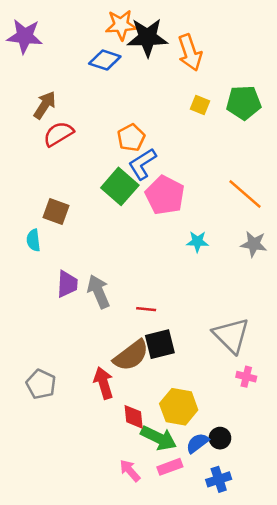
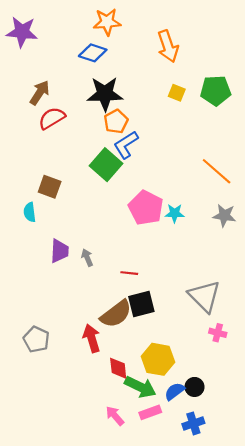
black star: (147, 37) -> (105, 94), moved
pink pentagon: (165, 195) -> (146, 208), moved
gray arrow: (99, 292) -> (87, 258), size x0.6

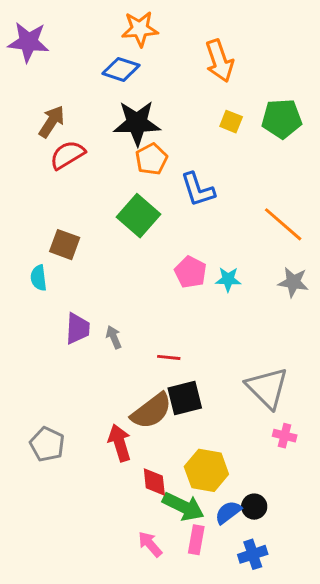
blue L-shape: (126, 145) -> (198, 190), moved, turned -76
pink pentagon: (146, 208) -> (191, 272), size x0.7
pink rectangle: (150, 412) -> (196, 540), turned -60

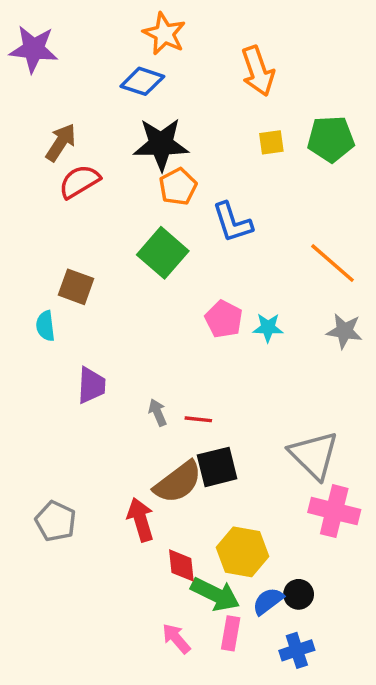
orange star: (140, 29) -> (164, 34), turned 30
yellow square: (231, 122) -> (271, 142), turned -30
gray arrow: (114, 337) -> (158, 413), moved
pink cross: (285, 436) -> (334, 511), size x1.8

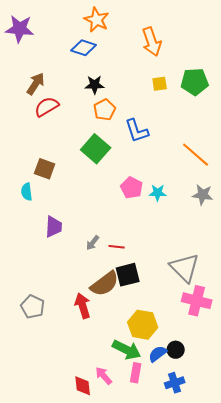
black star: (161, 144) -> (95, 85), size x0.6
gray arrow: (158, 413) -> (93, 243), turned -119
red diamond: (181, 565) -> (83, 386), moved

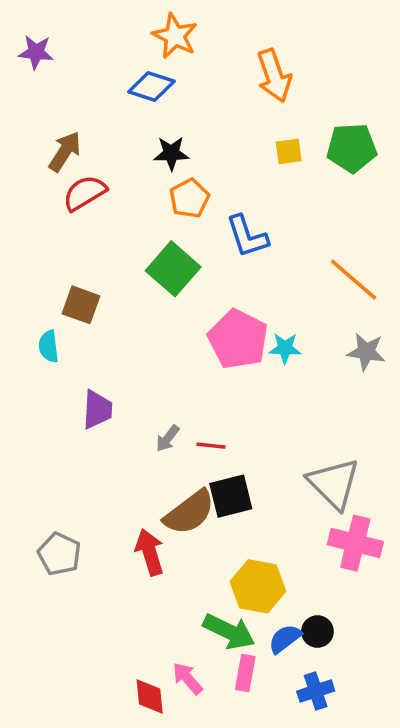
purple star: (20, 29) -> (36, 52), size x0.7
pink pentagon: (132, 188) -> (238, 339), size x1.5

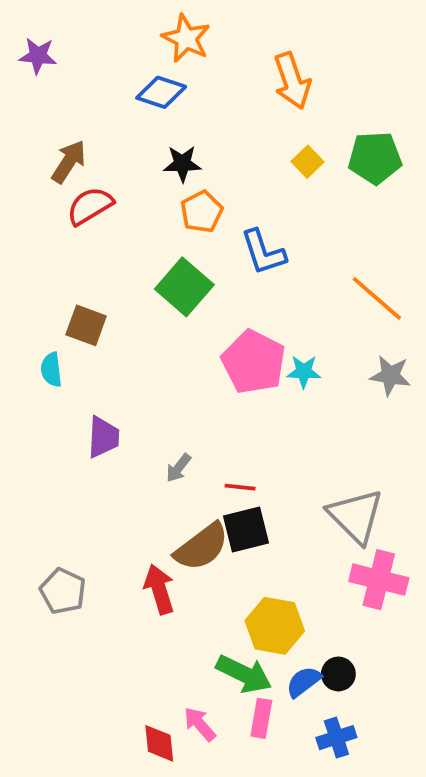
yellow square: (289, 151) -> (308, 162), turned -36
red line: (211, 446) -> (240, 487), moved

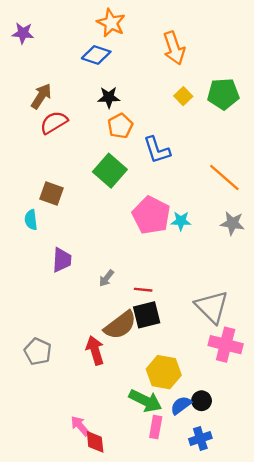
pink arrow: (200, 724) -> (80, 426), moved

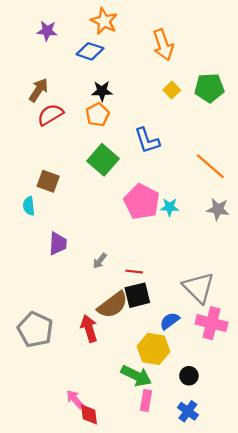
purple star: (23, 33) -> (47, 31), moved
orange pentagon: (120, 126) -> (98, 115), moved
gray pentagon: (38, 351) -> (35, 330), size x1.4
blue semicircle: (181, 405) -> (170, 321), moved
blue cross: (200, 439) -> (188, 411), turned -36

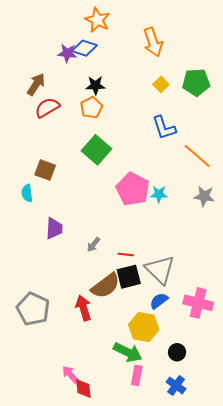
purple star: (47, 31) -> (67, 53), moved
blue L-shape: (147, 140) -> (164, 128), moved
gray triangle: (199, 288) -> (160, 270), moved

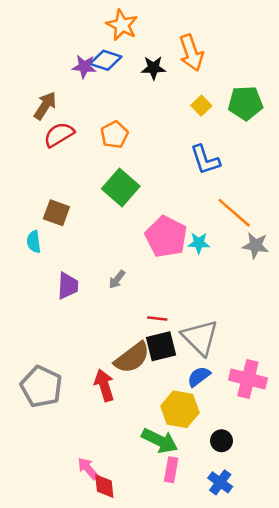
black star: (95, 85) -> (153, 68), moved
orange line: (197, 156) -> (234, 213), moved
gray arrow: (93, 245) -> (117, 279), moved

